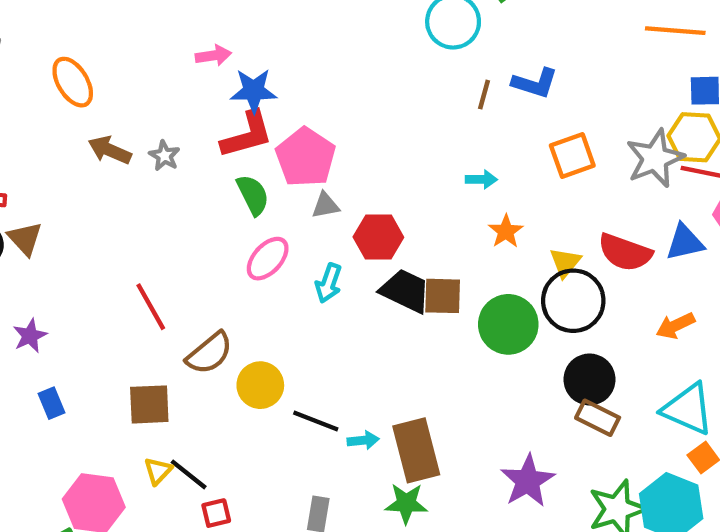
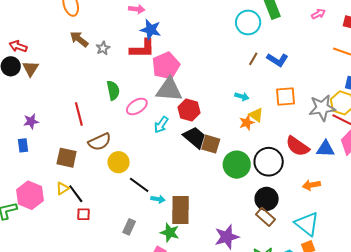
green semicircle: (253, 195) -> (113, 90), moved
gray triangle: (325, 205) -> (169, 89), size x2.0
yellow triangle: (565, 262) -> (256, 115), moved, turned -49
purple star: (30, 336) -> (31, 121), moved

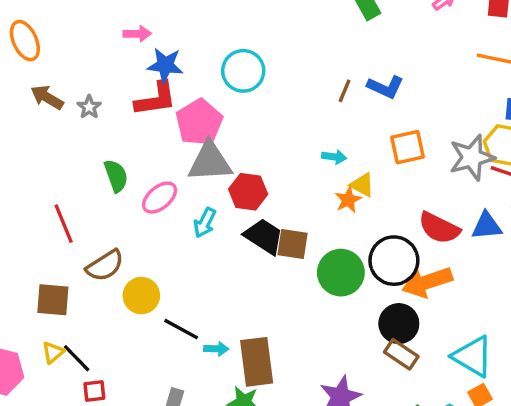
cyan circle: (248, 22) -> (243, 71), moved
orange arrow: (311, 185) -> (427, 282), moved, size x1.6

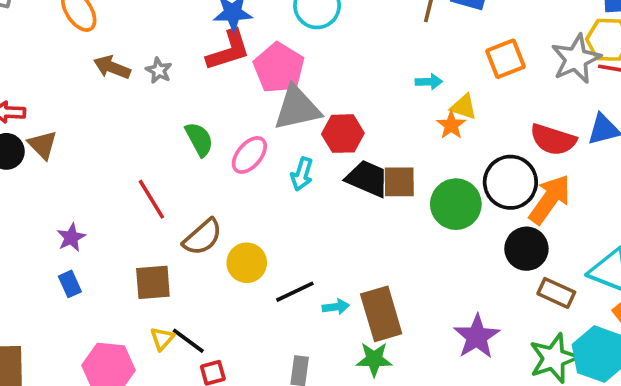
orange arrow: (427, 282) -> (550, 199), turned 153
black line: (181, 329) -> (295, 292), turned -45
brown rectangle: (401, 354) -> (556, 293), moved

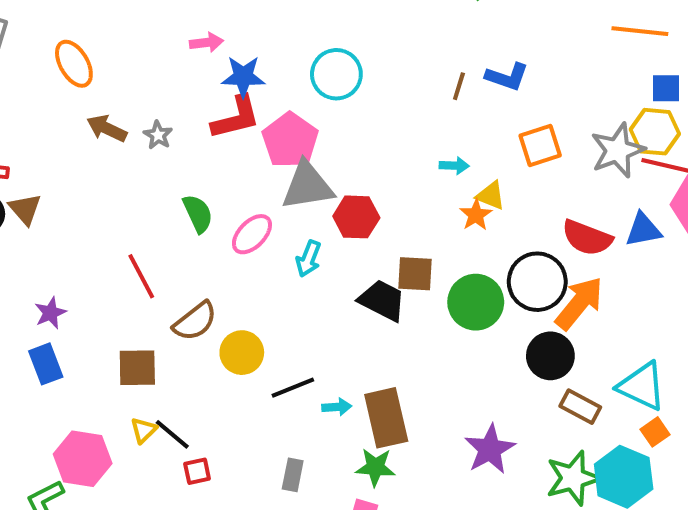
black trapezoid: (367, 179) -> (382, 300), moved
blue rectangle: (70, 284) -> (46, 364), size x1.4

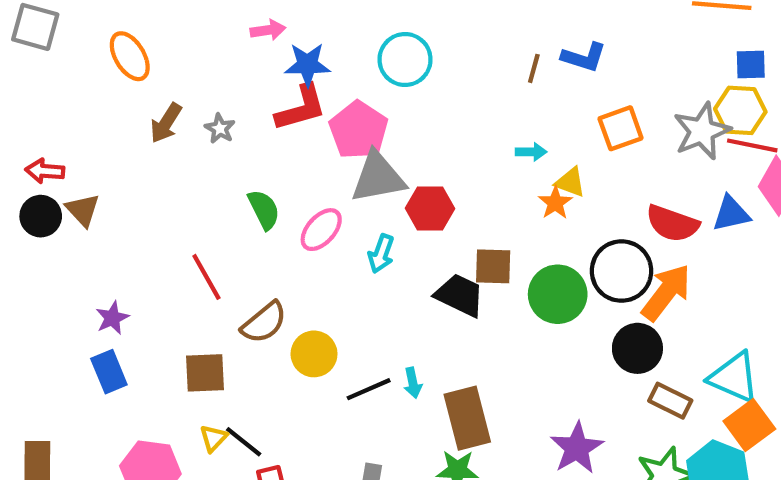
brown arrow: (107, 128) -> (166, 123), turned -81
cyan arrow: (337, 407) -> (413, 383), moved, turned 84
orange square: (655, 432) -> (749, 425), size x1.6

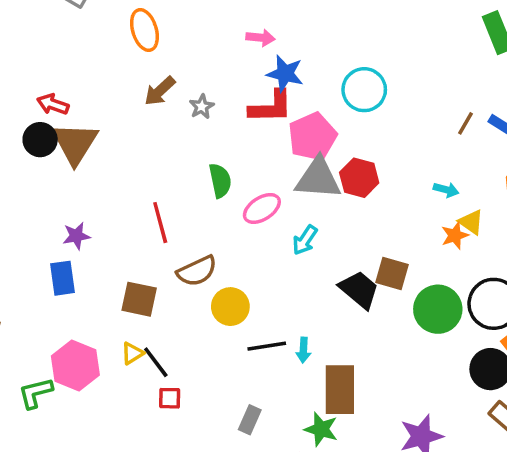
red hexagon: (430, 208) -> (359, 178), moved
brown triangle: (83, 210) -> (75, 143), size x1.6

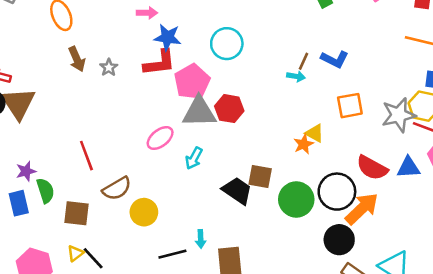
brown arrow: (160, 91) -> (77, 59), turned -65
green semicircle: (220, 181) -> (45, 191), moved
cyan arrow: (446, 190) -> (296, 76), moved
black line: (267, 346) -> (172, 254), moved

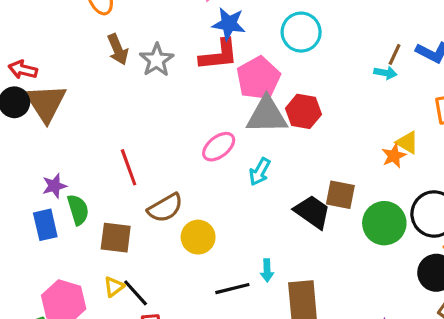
gray star: (109, 67) -> (157, 60), size x1.5

